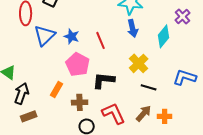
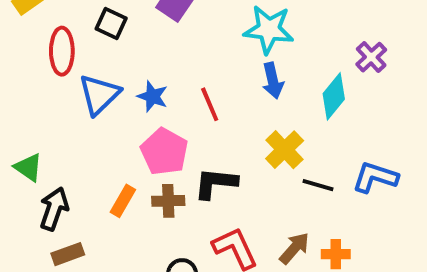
black line: (149, 87) -> (318, 185), moved
brown cross: (80, 102) -> (168, 201), moved

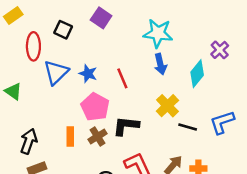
green triangle: (28, 167) -> (13, 91), moved
blue L-shape: (375, 177) -> (222, 122), turned -36
orange rectangle: (123, 201) -> (70, 136), turned -30
brown cross: (168, 201) -> (97, 136), turned -30

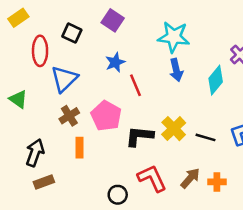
blue star: (88, 74) -> (115, 62), moved, turned 30
yellow cross: (167, 106) -> (174, 129), moved
brown cross: (97, 136) -> (69, 116), moved

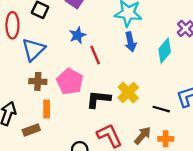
brown cross: (69, 116) -> (38, 81), turned 35
black line: (206, 137) -> (161, 109), moved
brown rectangle: (44, 182) -> (31, 130), moved

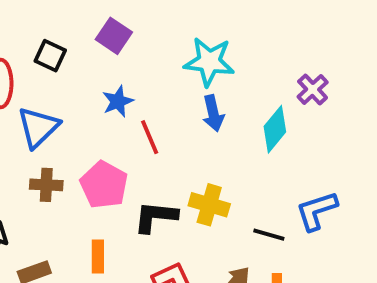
yellow cross: (128, 93) -> (209, 205), turned -30
orange rectangle: (47, 109) -> (98, 256), moved

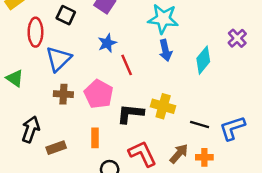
purple cross: (313, 89) -> (237, 38), moved
blue L-shape: (317, 211) -> (232, 128), moved

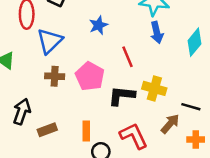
red line: (127, 65) -> (128, 57), moved
orange rectangle: (95, 138) -> (86, 131), moved
brown arrow: (179, 154) -> (170, 124), moved

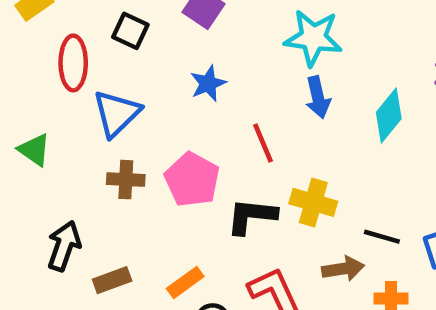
brown arrow: (170, 124) -> (343, 269), turned 40
orange rectangle: (86, 131) -> (185, 282), turned 54

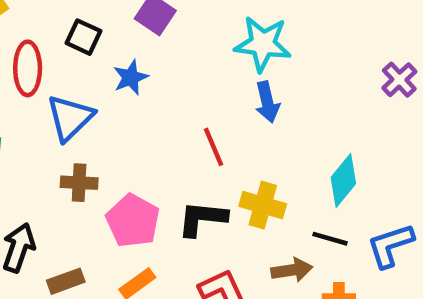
blue star: (208, 84) -> (131, 77), moved
cyan diamond: (389, 116) -> (343, 180), moved
pink pentagon: (192, 180) -> (133, 221), moved

